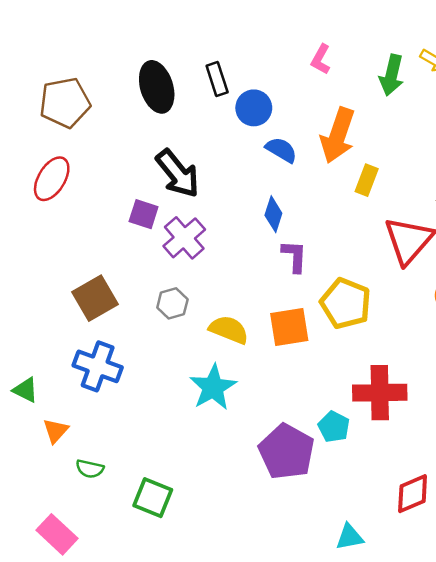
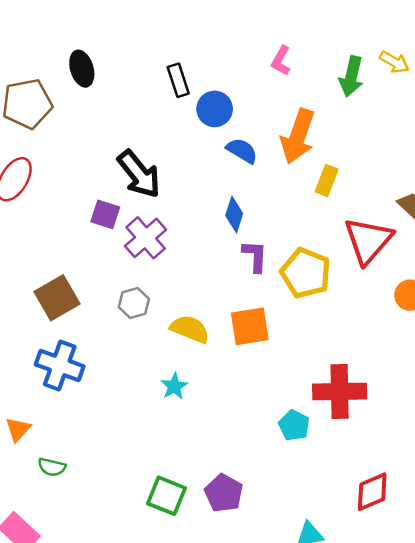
black ellipse: (157, 87) -> (82, 69), moved, size x0.7
yellow pentagon: (346, 303) -> (306, 273), moved
cyan star: (213, 387) -> (174, 386), size x0.6
purple pentagon: (287, 452) -> (224, 493), moved, size x0.7
green square: (153, 498) -> (166, 496), moved

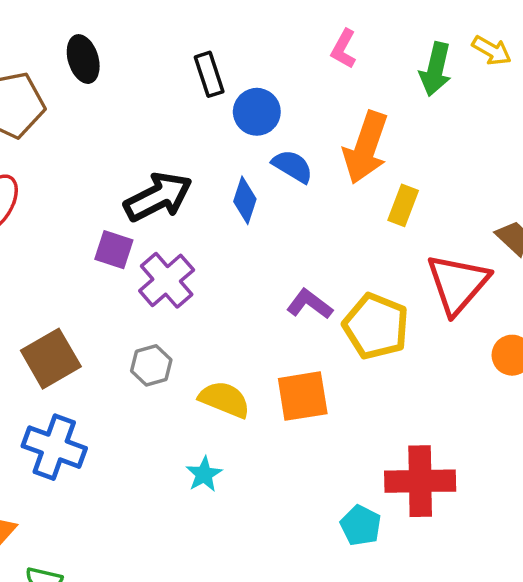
black arrow: (139, 174) -> (158, 197), turned -78
blue diamond: (234, 214) -> (245, 200), moved
purple L-shape: (255, 256) -> (310, 304), turned -56

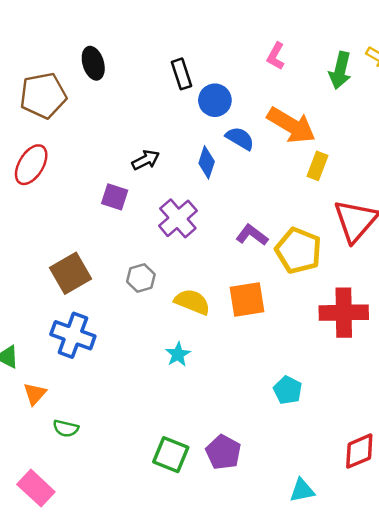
orange arrow: (366, 148) -> (291, 125), turned -78
black arrow: (158, 197) -> (146, 160), size x0.6
purple cross: (167, 280) -> (178, 218), moved
red cross: (420, 481) -> (344, 313), moved

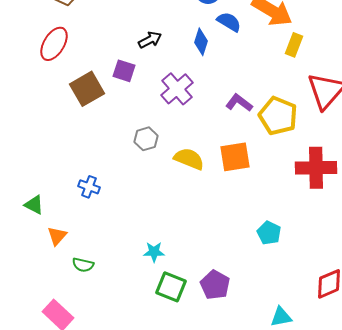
brown square: (71, 273) -> (87, 89), moved
blue cross: (73, 335) -> (89, 187), size x0.6
cyan star: (178, 354) -> (154, 252), moved, turned 30

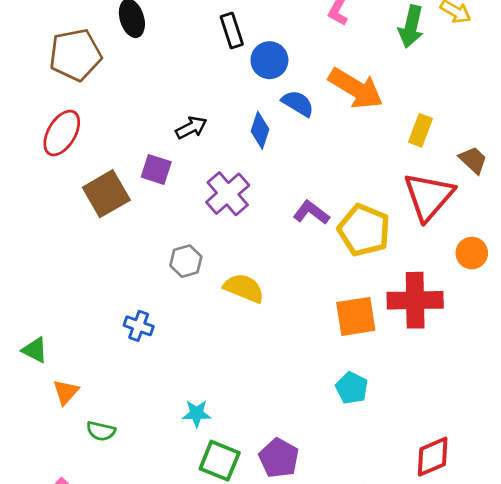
yellow rectangle: (294, 45) -> (421, 130), moved
orange square: (235, 157) -> (356, 316), moved
blue cross: (89, 187) -> (139, 326), moved

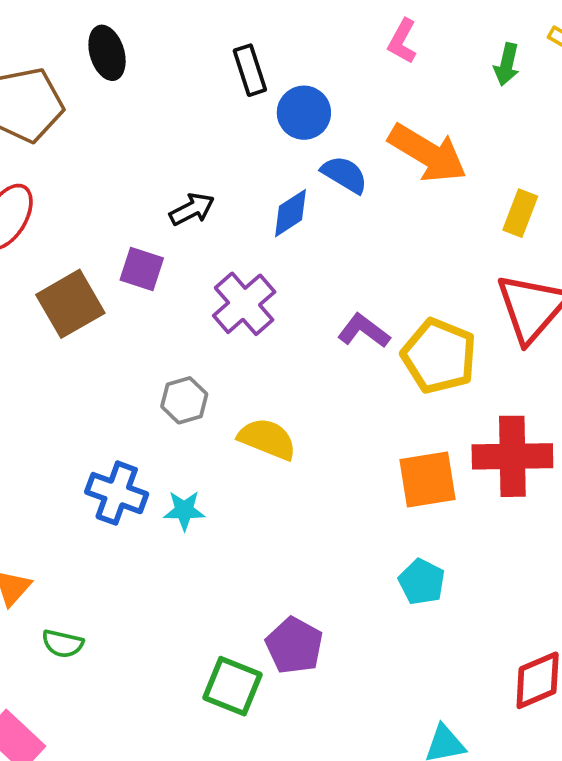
green arrow: (411, 26) -> (507, 64), size x0.7
blue diamond: (260, 130) -> (290, 213), turned 39
blue cross: (139, 326) -> (117, 493), size x1.4
cyan star: (197, 414) -> (184, 510), moved
purple pentagon: (279, 458) -> (294, 646), moved

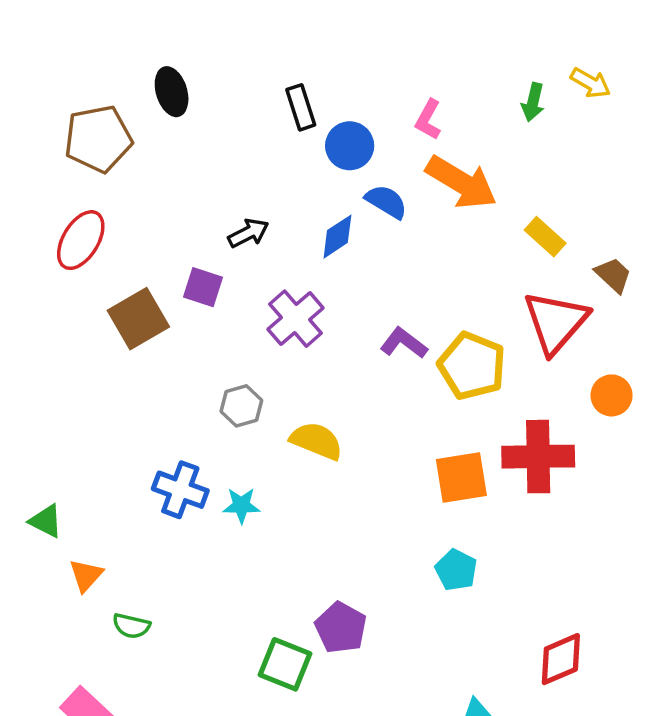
pink L-shape: (402, 41) -> (428, 120), moved
yellow rectangle: (520, 213) -> (545, 237), turned -69

